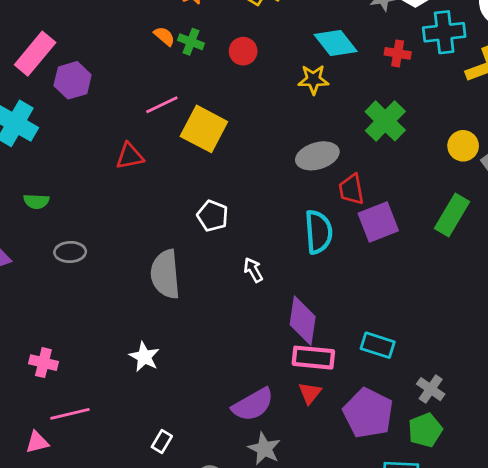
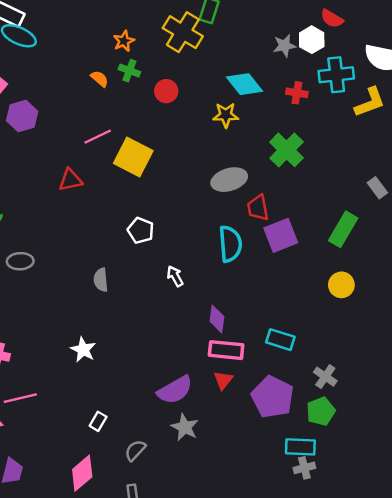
green cross: (191, 42) -> (129, 71), moved
yellow circle: (463, 146) -> (341, 285), moved
gray semicircle: (165, 274) -> (101, 280), size x0.6
purple diamond: (303, 321) -> (217, 319), size x0.7

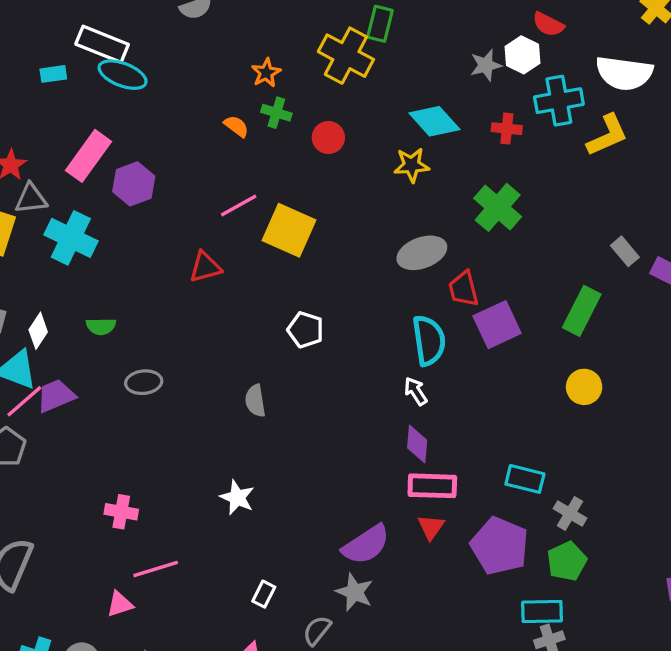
white arrow: (175, 276) -> (416, 391), moved
cyan rectangle: (280, 340) -> (525, 479), moved
gray star: (185, 427) -> (355, 592), moved

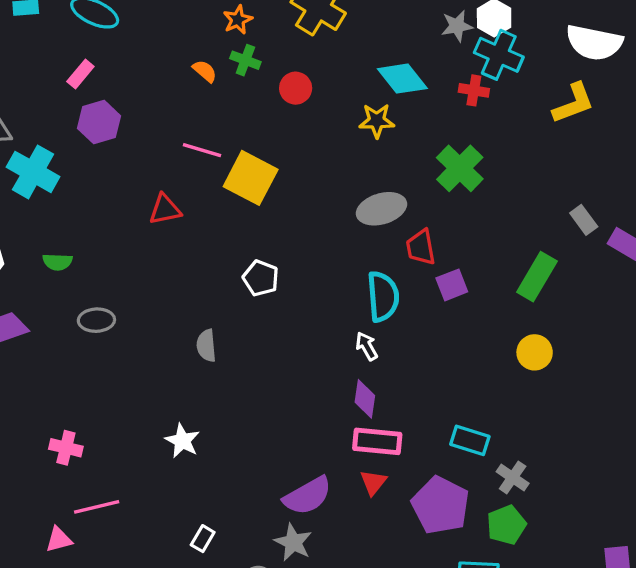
cyan cross: (559, 101) -> (499, 55), moved, turned 30
pink rectangle: (89, 156) -> (80, 74), moved, size x0.6
pink line: (239, 205) -> (202, 150), turned 42
purple square: (497, 325) -> (452, 285), size x0.7

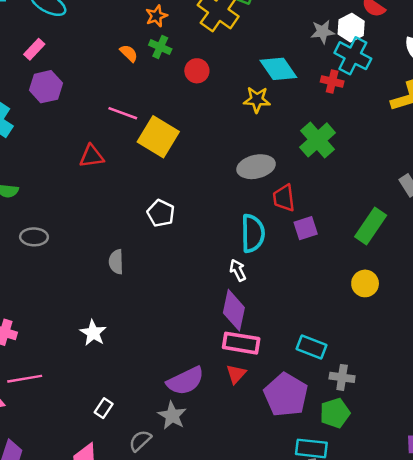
purple diamond: (365, 399) -> (234, 310), size x1.4
gray cross: (513, 478) -> (342, 377), turned -30

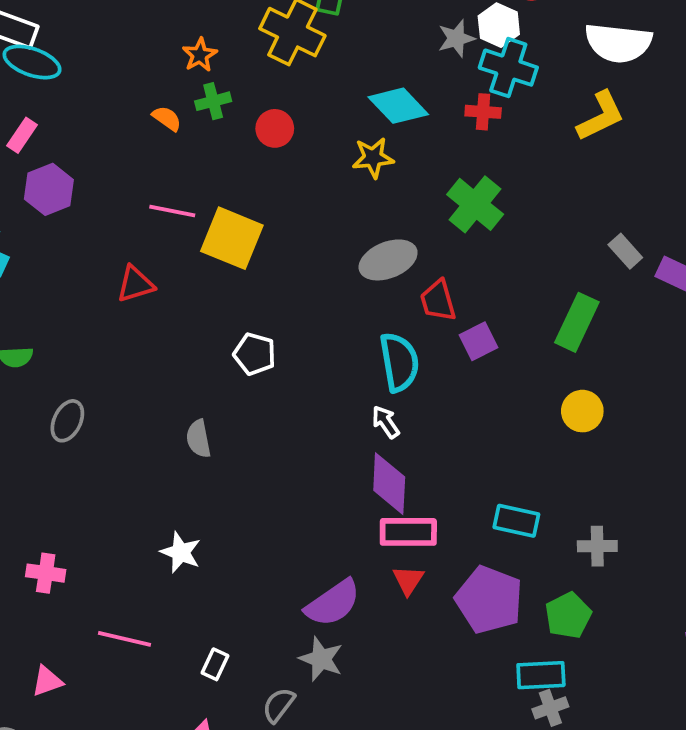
green cross: (160, 47) -> (213, 101), turned -30
gray ellipse: (34, 237) -> (67, 421), turned -56
gray cross: (342, 377) -> (597, 546), moved
pink line: (25, 379) -> (124, 639), moved, turned 32

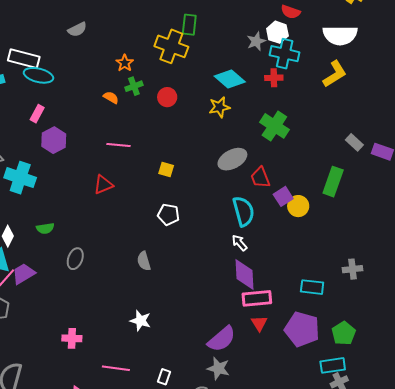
yellow square: (232, 238) -> (166, 170), moved, size x0.5
yellow circle: (582, 411) -> (298, 206), moved
gray cross: (597, 546) -> (353, 269), moved

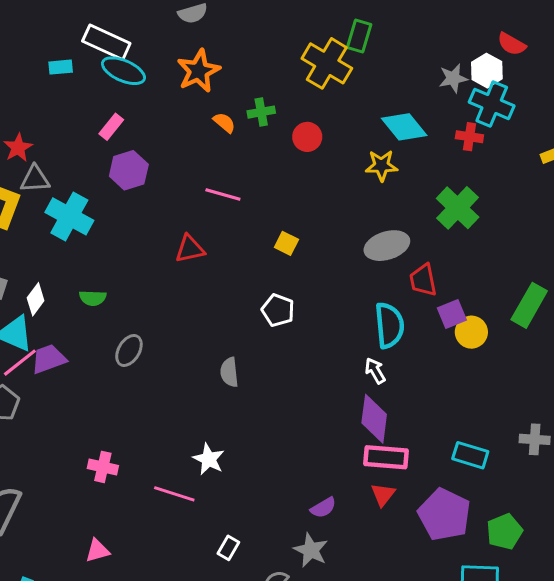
orange star: (125, 63) -> (199, 71), moved, size x1.6
purple semicircle: (222, 339) -> (323, 508), size x0.6
pink line: (116, 368) -> (174, 494), moved

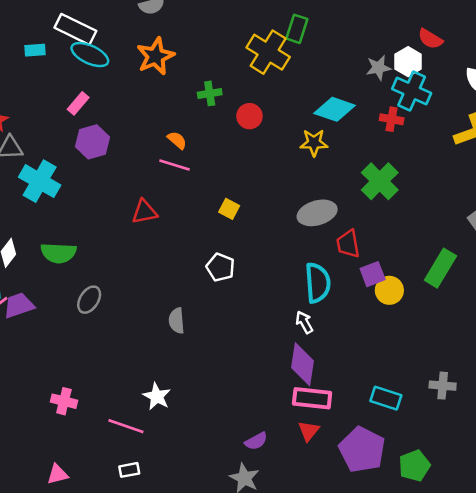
orange semicircle: (224, 123) -> (177, 140), moved
cyan diamond: (404, 127) -> (335, 109), turned -33
green semicircle: (93, 298) -> (58, 253), size x1.5
white rectangle: (228, 548) -> (129, 470), moved, turned 48

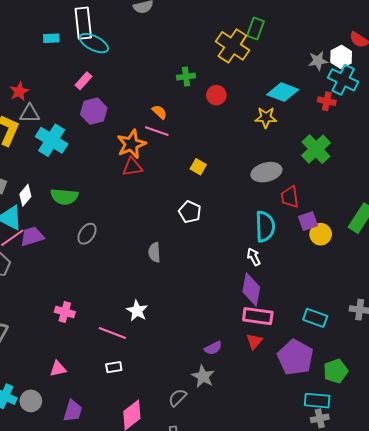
white rectangle: (75, 29) -> (83, 23), turned 56
orange star: (156, 56) -> (131, 144), moved

